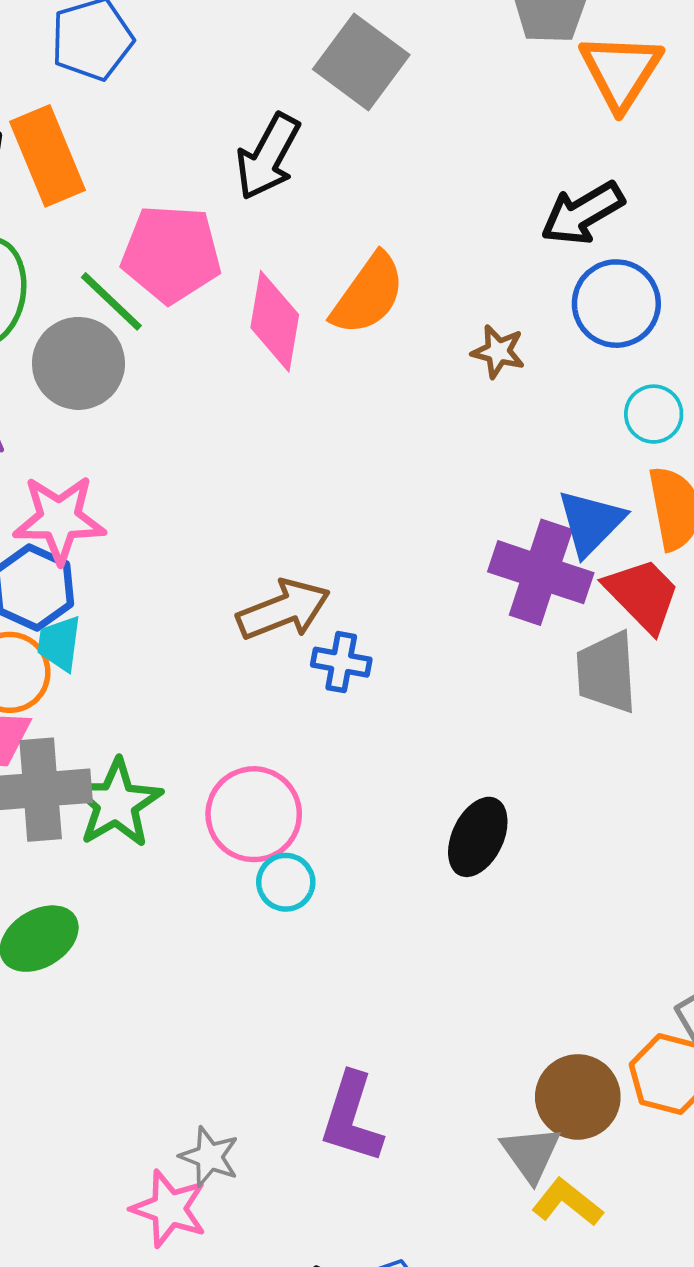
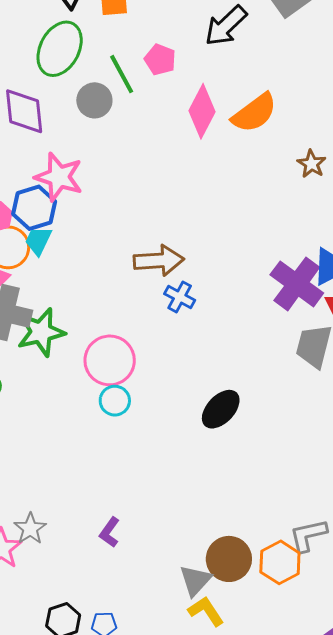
pink pentagon: (171, 254) -> (160, 60), size x0.6
gray circle: (78, 363) -> (94, 100), size x0.7
purple L-shape: (352, 1118) -> (110, 532), size x0.6

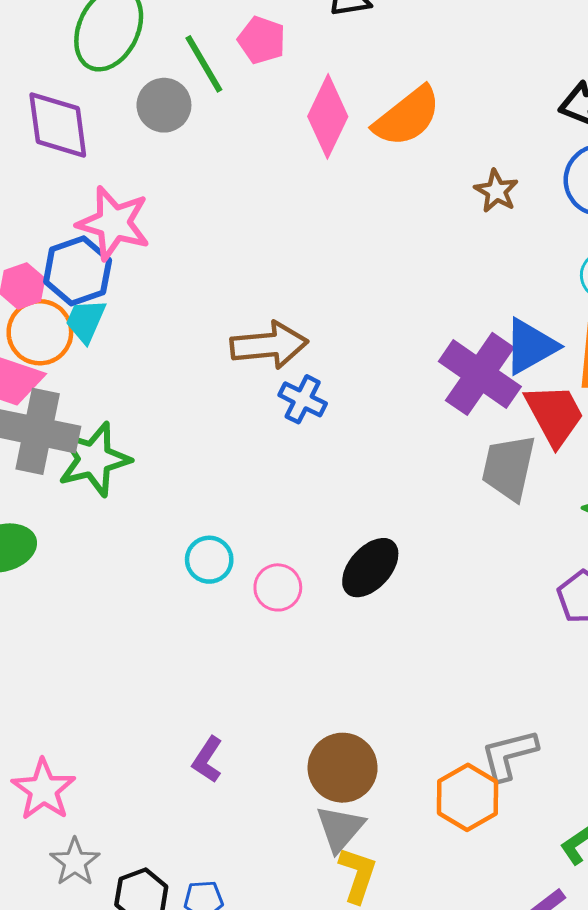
pink circle: (110, 360) -> (278, 587), moved, size x0.6
gray star: (30, 529) -> (75, 862), moved
brown circle: (229, 559) -> (343, 768), moved
yellow L-shape: (206, 611) -> (358, 875), turned 54

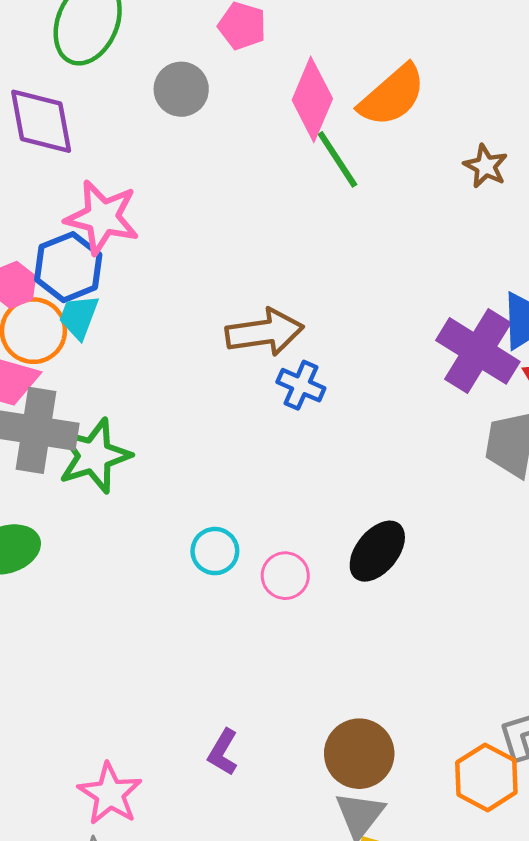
green line: (204, 64) -> (337, 159), moved
gray circle: (164, 105) -> (181, 89), moved
pink star: (44, 790) -> (110, 794), moved

